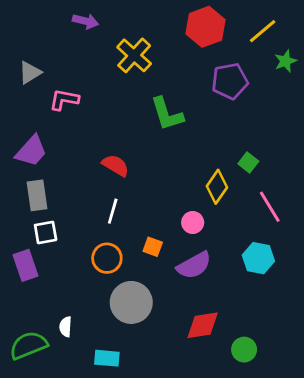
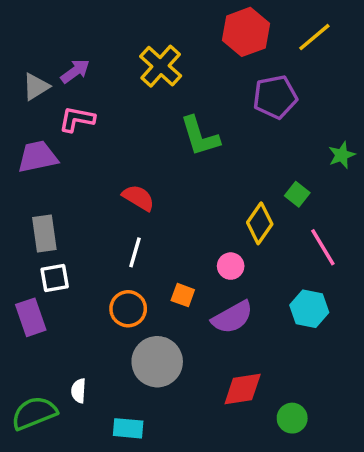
purple arrow: (86, 21) -> (75, 71), moved, turned -50
green star: (285, 61) -> (342, 155), moved
purple trapezoid: (31, 151) -> (38, 157), moved, turned -144

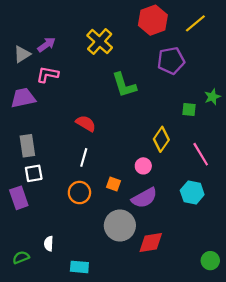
green square: (297, 194) -> (189, 110), moved, turned -32
gray circle: (157, 362) -> (120, 226), moved
green semicircle: (34, 413) -> (21, 257), size x0.6
green circle: (292, 418) -> (210, 261), moved

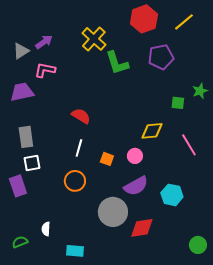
green L-shape: (124, 85) -> (117, 63), moved
yellow diamond: (161, 139) -> (152, 131), turned 50
orange square: (113, 184) -> (107, 159), moved
cyan hexagon: (192, 193) -> (172, 195), moved

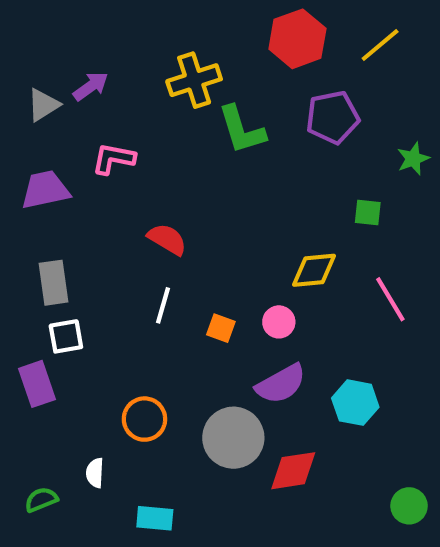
yellow cross: (94, 39) -> (194, 80), turned 30
pink L-shape: (45, 70) -> (113, 159), moved
green star: (200, 91) -> (413, 159), moved
orange circle: (75, 181) -> (144, 419), moved

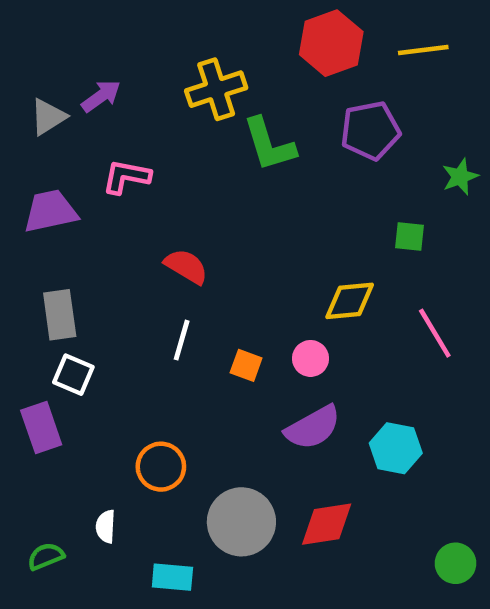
yellow line: (380, 45) -> (423, 50), turned 33
white square: (66, 336) -> (73, 375), turned 33
gray circle: (233, 438) -> (241, 522), moved

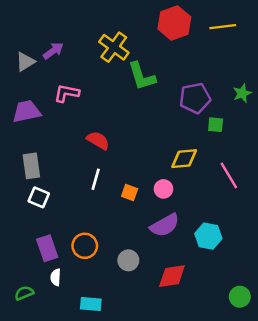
yellow cross: (216, 89) -> (114, 47), turned -36
purple pentagon: (370, 131) -> (195, 98), moved
purple rectangle: (41, 427) -> (47, 248), moved
gray circle: (241, 522) -> (128, 260), moved, size x0.6

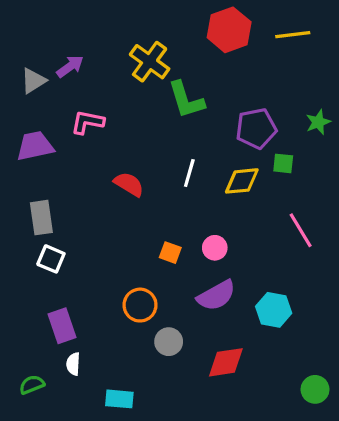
yellow diamond: (184, 159) -> (242, 181), moved
white line: (96, 179) -> (189, 173), moved
orange circle: (85, 246) -> (140, 305), moved

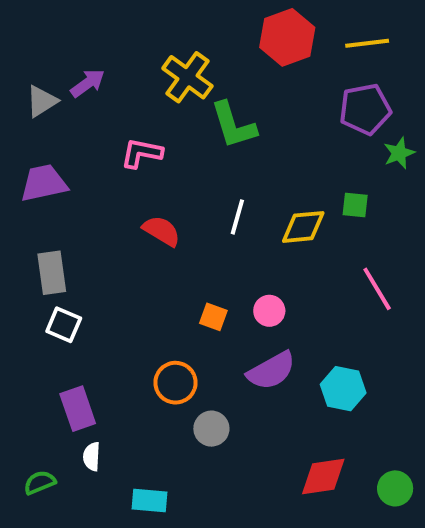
pink L-shape: (87, 122) -> (142, 153), moved
purple pentagon: (256, 128) -> (365, 109), moved
red diamond: (226, 362) -> (323, 476), moved

